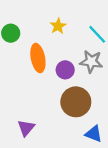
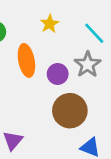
gray star: (91, 62) -> (88, 64), turned 30

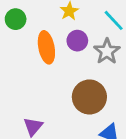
purple circle: (58, 74) -> (77, 41), moved

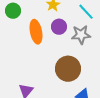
gray star: (107, 51) -> (81, 35), turned 30

